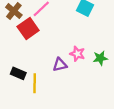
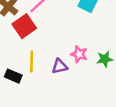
yellow line: (35, 83) -> (32, 61), moved

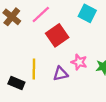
red square: (24, 26) -> (57, 35), moved

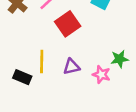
pink star: (79, 62) -> (101, 74), moved

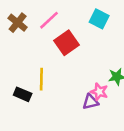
purple triangle: (72, 67) -> (90, 102), moved

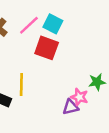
cyan square: (99, 19) -> (53, 24), moved
red square: (67, 43) -> (47, 48), turned -35

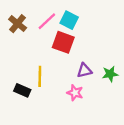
pink star: (79, 97) -> (75, 93), moved
purple triangle: (71, 107) -> (84, 70), moved

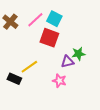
green star: (110, 74) -> (78, 54), moved
yellow line: (40, 76) -> (29, 67), turned 54

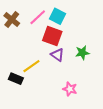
purple triangle: (67, 62) -> (57, 55), moved, turned 48
pink star: (59, 81) -> (70, 89), moved

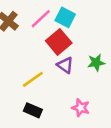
red square: (52, 36) -> (59, 42), turned 30
black rectangle: (16, 79) -> (33, 110), moved

